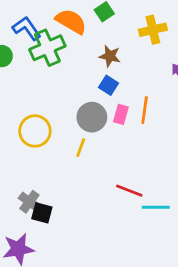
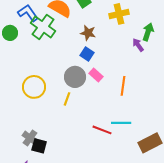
green cross: (47, 48) -> (43, 27), turned -30
orange line: (145, 110) -> (123, 86), moved
pink rectangle: (121, 114) -> (96, 75), turned -64
cyan line: (156, 207) -> (121, 123), moved

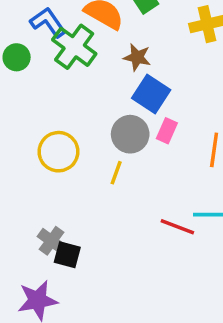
brown star: (88, 33) -> (137, 57), moved
blue square: (87, 54) -> (151, 94), size x1.5
pink rectangle: (96, 75) -> (167, 131), turned 72

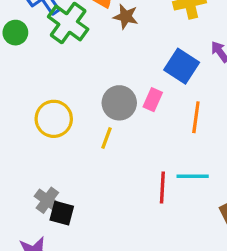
brown star: (137, 57) -> (126, 17), moved
blue square: (151, 94) -> (182, 66), moved
red line: (177, 227) -> (162, 188), turned 72

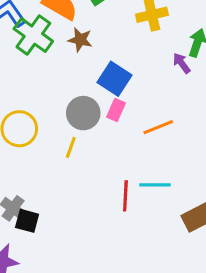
brown star: (126, 17) -> (80, 40), moved
blue square: (182, 66) -> (114, 79), moved
orange line: (196, 117) -> (158, 127), turned 60

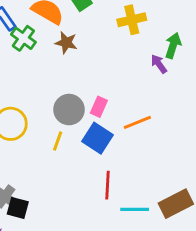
green cross: (33, 35) -> (23, 38), size x0.7
blue square: (114, 79) -> (98, 138), moved
cyan line: (155, 185) -> (135, 209), moved

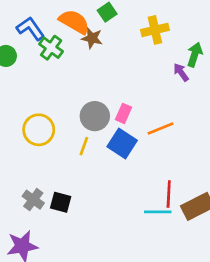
brown star: (66, 43) -> (92, 38), moved
red line: (107, 185) -> (169, 194), moved
black square: (18, 208) -> (61, 202), moved

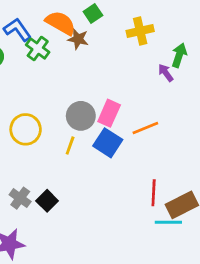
pink rectangle: (124, 113) -> (109, 113), size x1.4
black square: (61, 202) -> (47, 201), turned 30
cyan line: (158, 212) -> (168, 222), moved

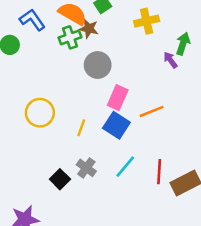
green cross: (38, 49) -> (70, 37), moved, turned 35
gray circle: (81, 116) -> (98, 65), moved
gray cross: (20, 198) -> (86, 168), moved
cyan line: (168, 222) -> (125, 167), moved, turned -50

